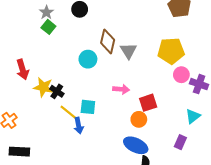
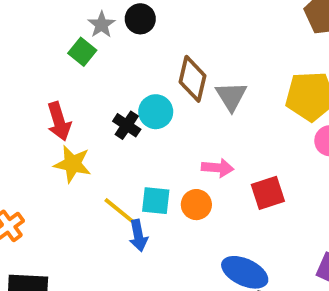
gray star: (46, 12) -> (102, 25), moved
red arrow: (23, 70) -> (59, 121), moved
black cross: (57, 91) -> (127, 125), moved
orange circle: (139, 119) -> (196, 205), moved

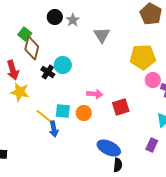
gray star: (102, 25) -> (73, 20), moved
brown diamond: (192, 79) -> (32, 48), moved
gray triangle: (231, 96) -> (102, 35), moved

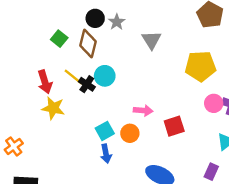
brown diamond: (32, 48) -> (88, 44), moved
pink circle: (153, 80) -> (214, 103), moved
cyan square: (63, 111) -> (105, 131), turned -35
yellow line: (44, 116) -> (74, 77), moved
blue arrow: (54, 129) -> (106, 154), moved

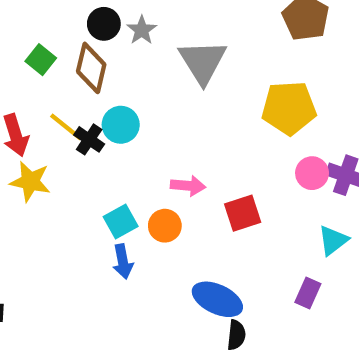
gray triangle: (151, 40) -> (203, 62), size x1.4

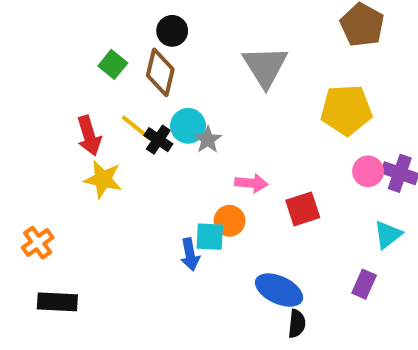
gray star: (142, 30) -> (208, 140), moved
cyan square: (121, 221) -> (210, 237), moved, turned 32

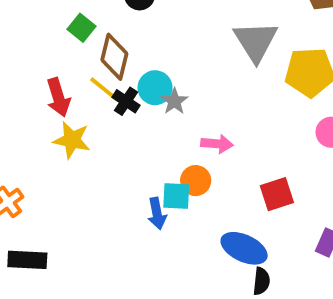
gray triangle: (265, 66) -> (256, 41), moved
brown diamond: (160, 72) -> (114, 57), moved
red square: (303, 209) -> (277, 194), moved

